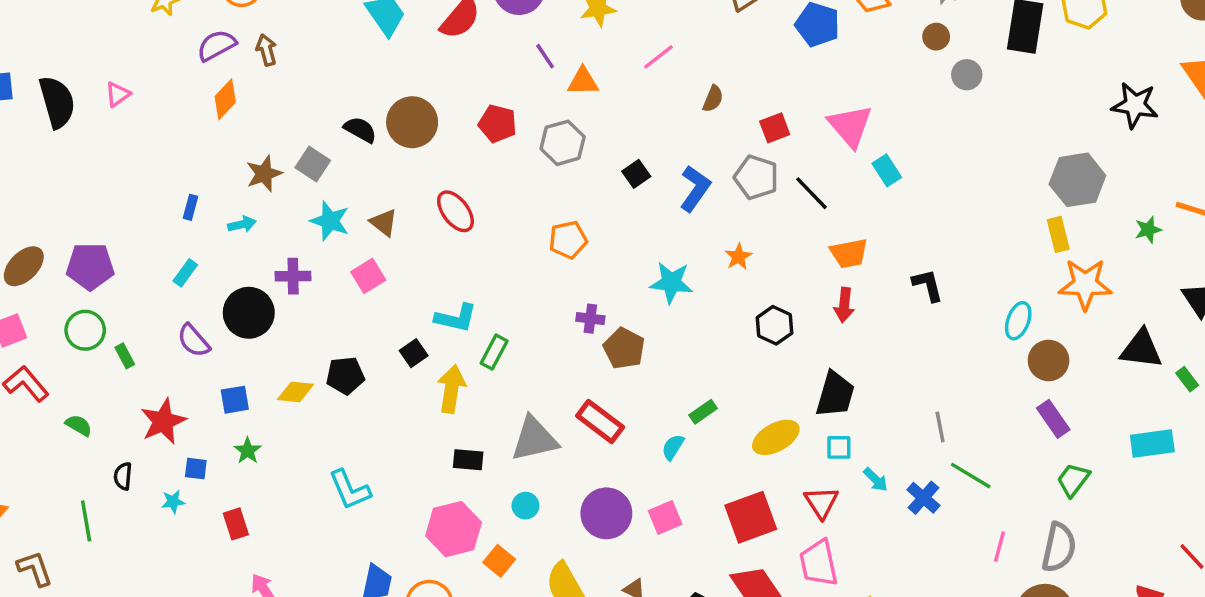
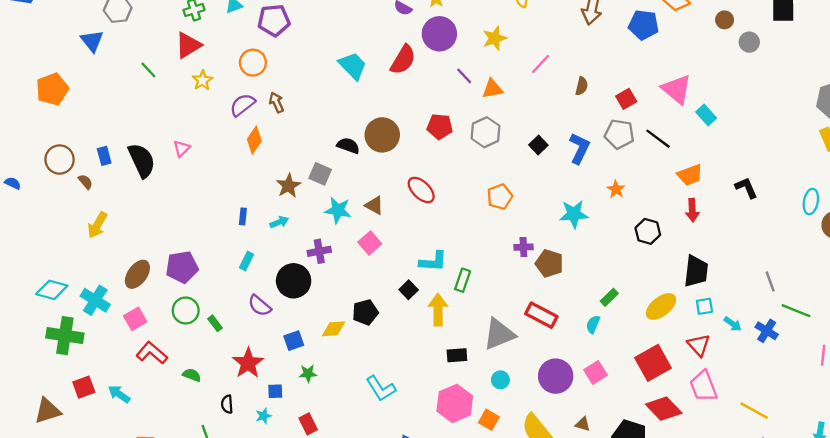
green star: (248, 451) -> (308, 373), turned -30

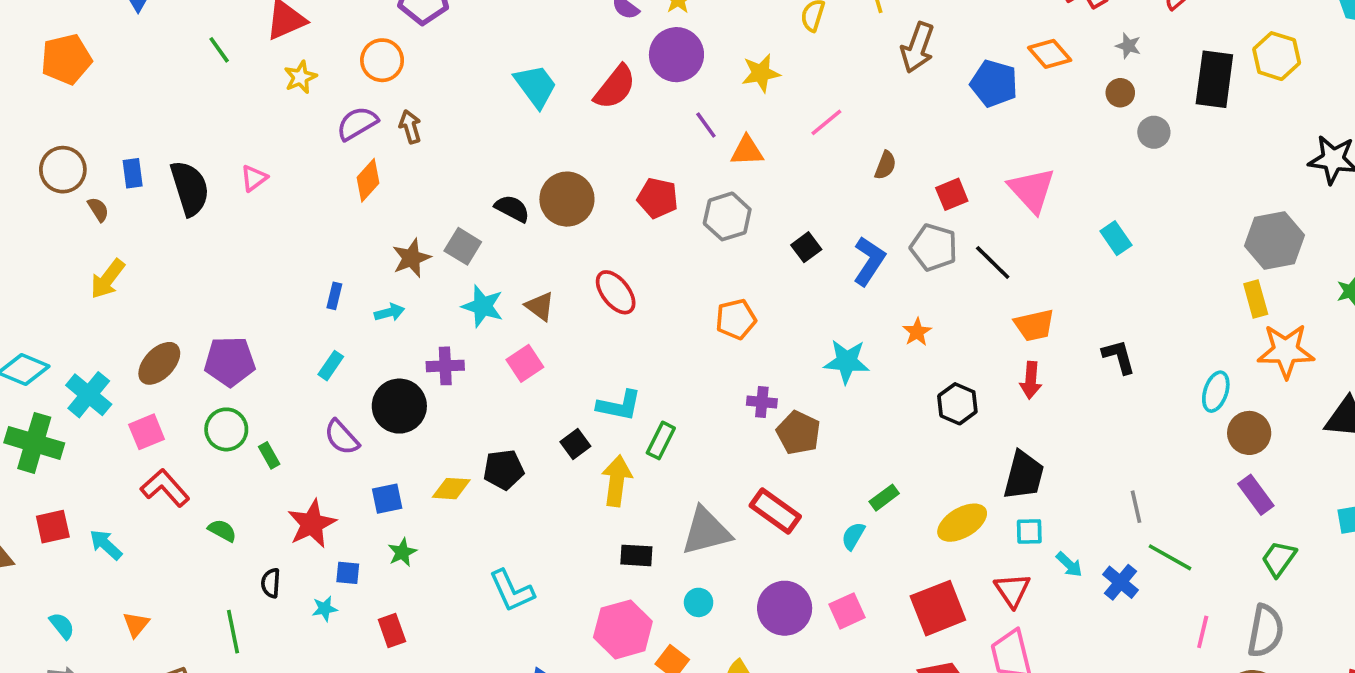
cyan rectangle: (706, 115) -> (1116, 238), moved
green star: (308, 373) -> (402, 552), turned -30

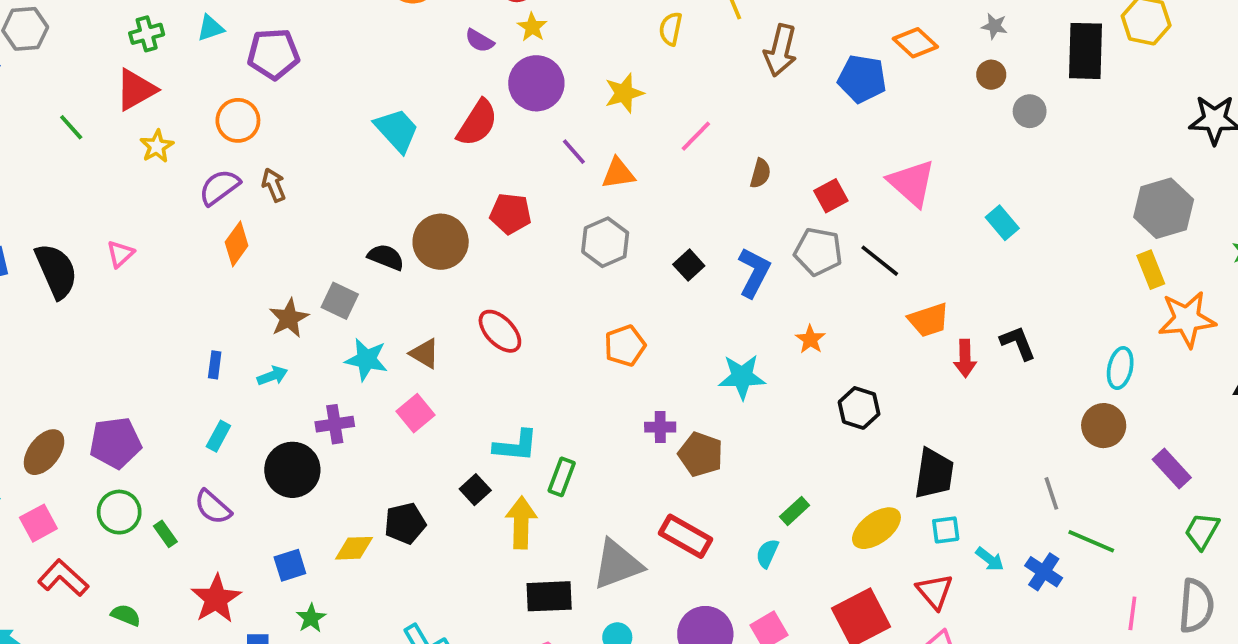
red pentagon: (658, 198) -> (511, 214), moved
red arrow: (1031, 380) -> (965, 358), moved
brown circle: (1249, 433) -> (1104, 426), moved
purple semicircle: (342, 437) -> (213, 507), moved
black rectangle: (636, 555) -> (549, 596), size x1.4

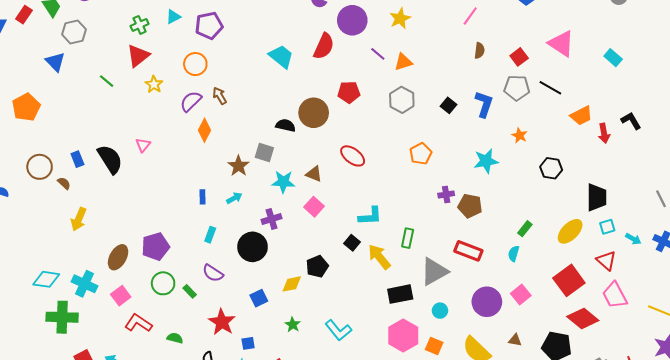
pink line: (696, 136) -> (470, 16), moved
green rectangle: (562, 477) -> (408, 238), moved
yellow arrow: (521, 523) -> (379, 257), turned -32
green star: (311, 618) -> (293, 325), moved

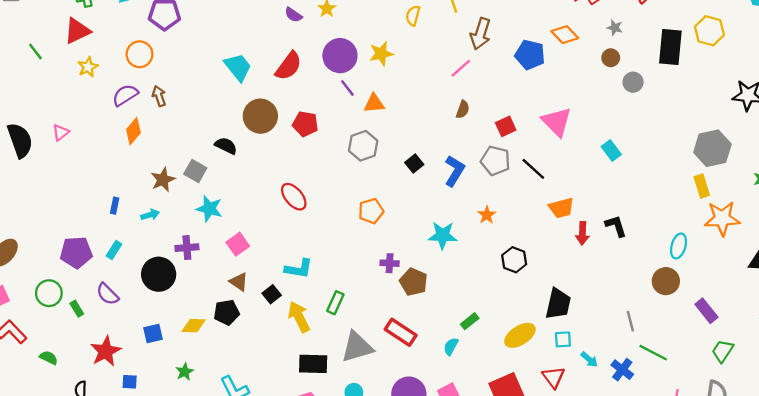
purple circle: (352, 20) -> (340, 56), moved
brown circle: (314, 113) -> (260, 116), moved
brown triangle: (314, 174) -> (239, 282), moved
purple pentagon: (155, 247) -> (76, 252), moved

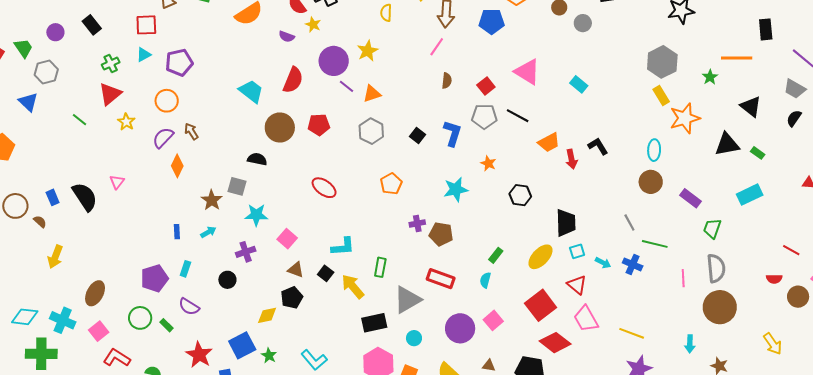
black circle: (159, 274) -> (227, 280), size x0.6
blue square: (153, 334) -> (242, 345), moved, size x1.5

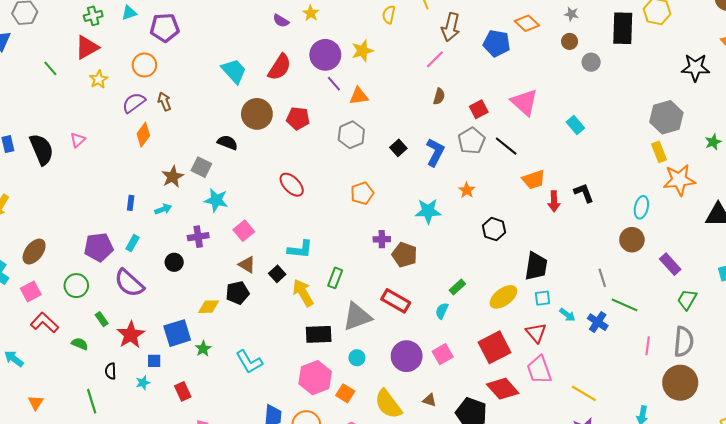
gray pentagon: (484, 116) -> (471, 141), turned 30
purple semicircle: (189, 307) -> (129, 283), size x1.4
green rectangle: (166, 325) -> (102, 319), moved

